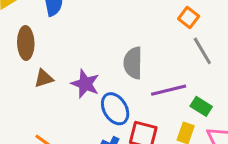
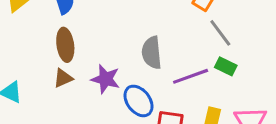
brown ellipse: (26, 43) -> (65, 45), moved
green rectangle: (201, 106) -> (226, 66), moved

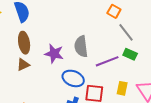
purple star: (106, 79) -> (54, 54), moved
blue ellipse: (138, 101) -> (73, 78), turned -30

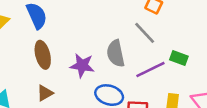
gray line: (126, 32) -> (145, 33), moved
brown triangle: (23, 65) -> (45, 93), moved

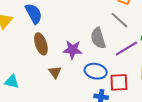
brown triangle: (45, 93) -> (55, 72), moved, turned -32

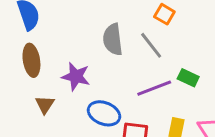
gray semicircle: (98, 38) -> (113, 39), moved

